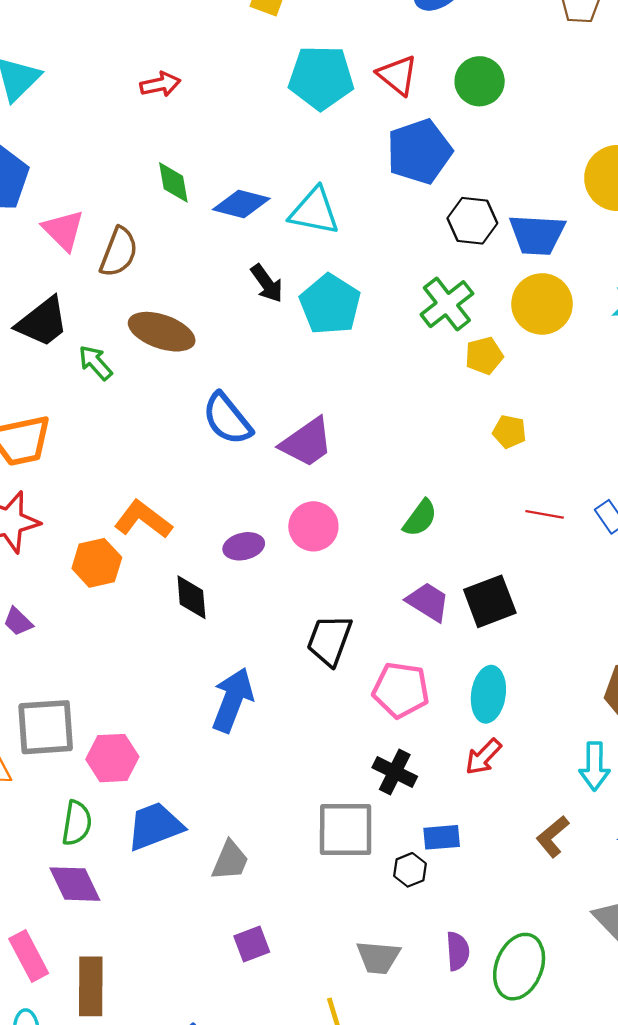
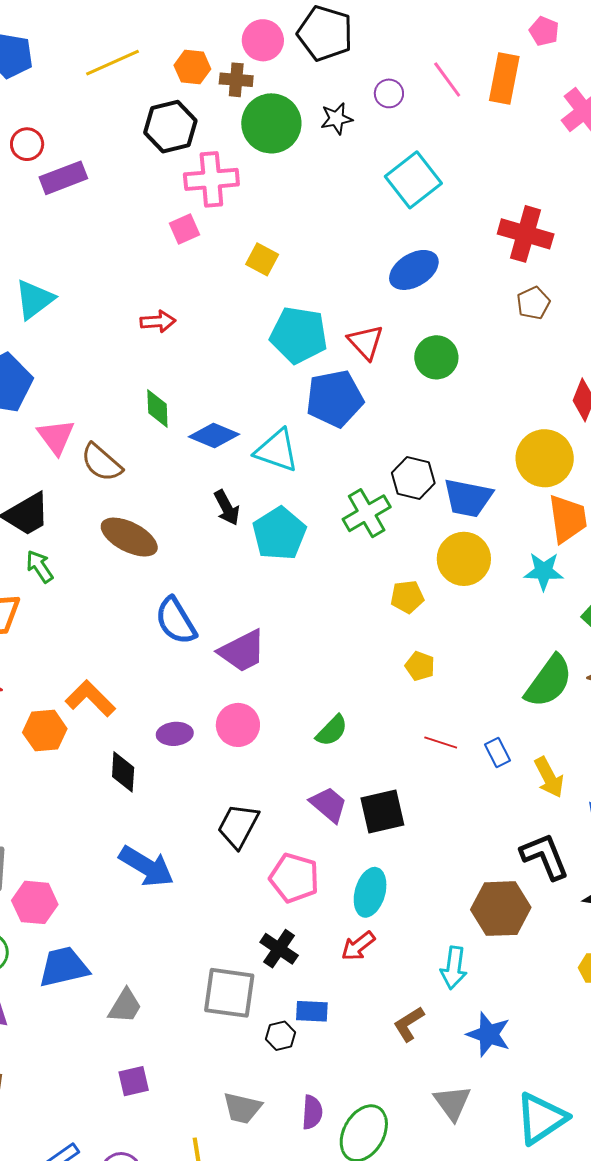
blue pentagon: (419, 152) -> (335, 399), moved
brown semicircle: (119, 252) -> (101, 463), turned 102
green cross: (447, 304) -> (367, 513), moved
green arrow: (95, 363) -> (40, 566), moved
blue arrow: (233, 700) -> (146, 866), turned 92

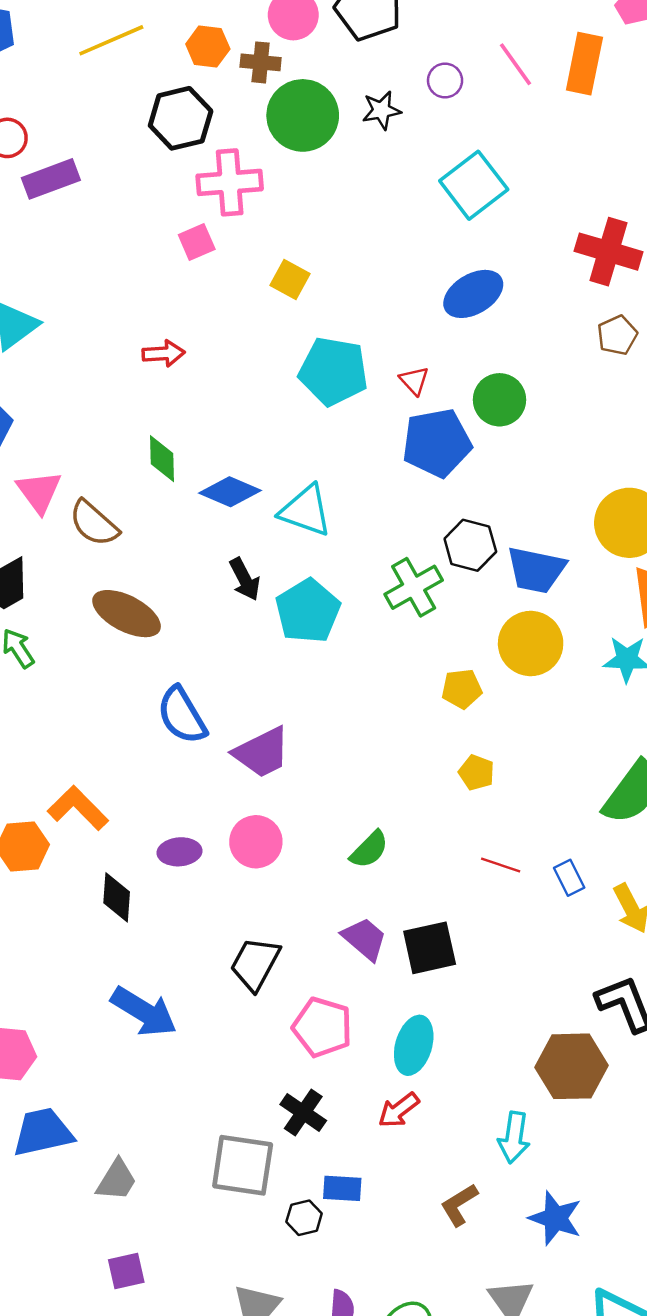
red triangle: (366, 342) -> (414, 381), size x0.7
blue pentagon: (335, 399) -> (437, 443), moved

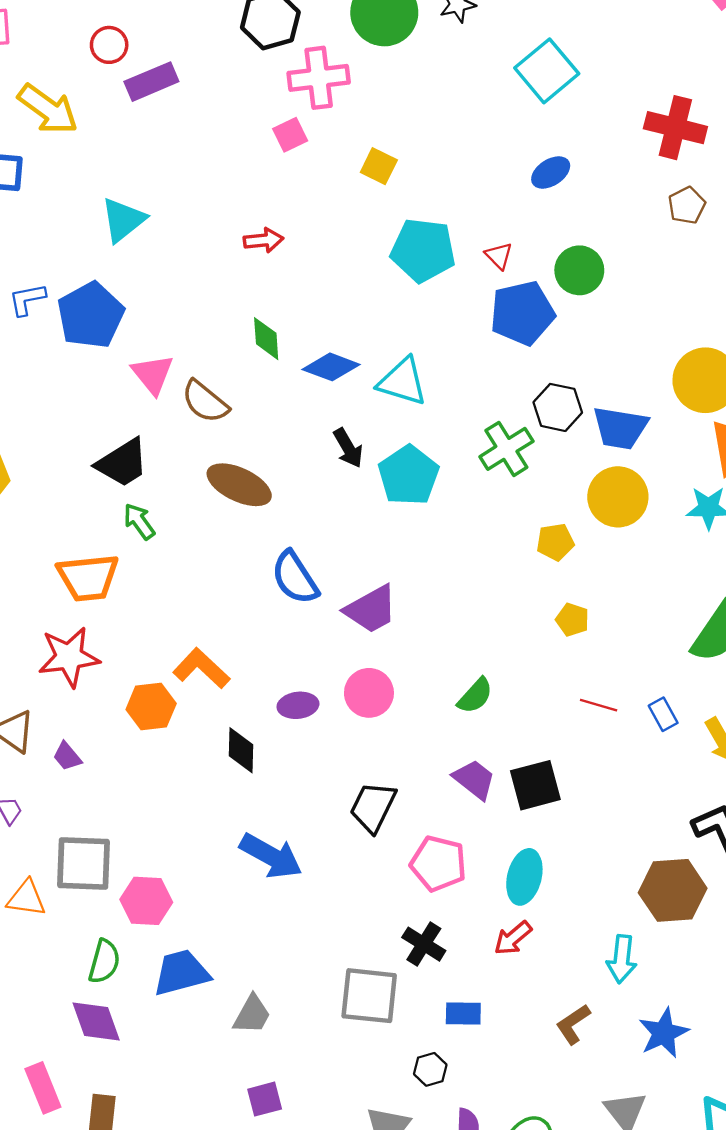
blue ellipse: (473, 294) -> (551, 172), size x0.7
black hexagon: (304, 1218) -> (430, 1069), moved
blue star: (555, 1218) -> (664, 1033), turned 30

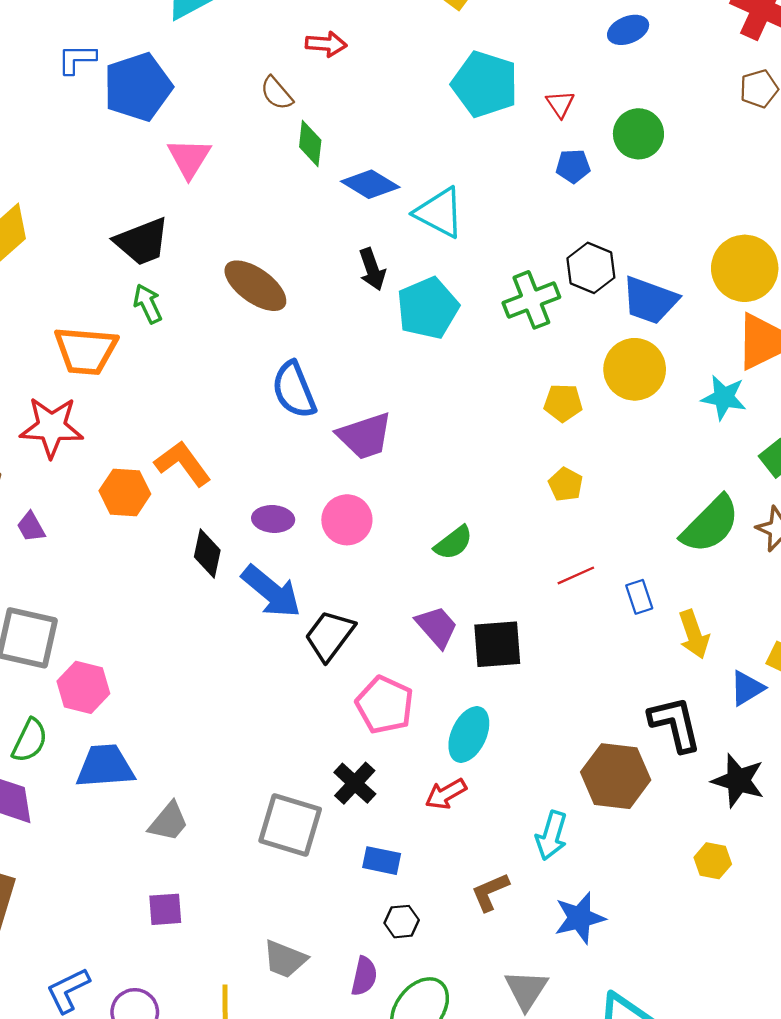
blue pentagon: (522, 313) -> (573, 166), size x0.5
brown semicircle: (205, 402) -> (277, 93), moved, size x0.7
red line: (599, 705) -> (576, 575), turned -51
blue arrow: (271, 856) -> (271, 591), moved
black hexagon: (430, 1069) -> (402, 922), moved

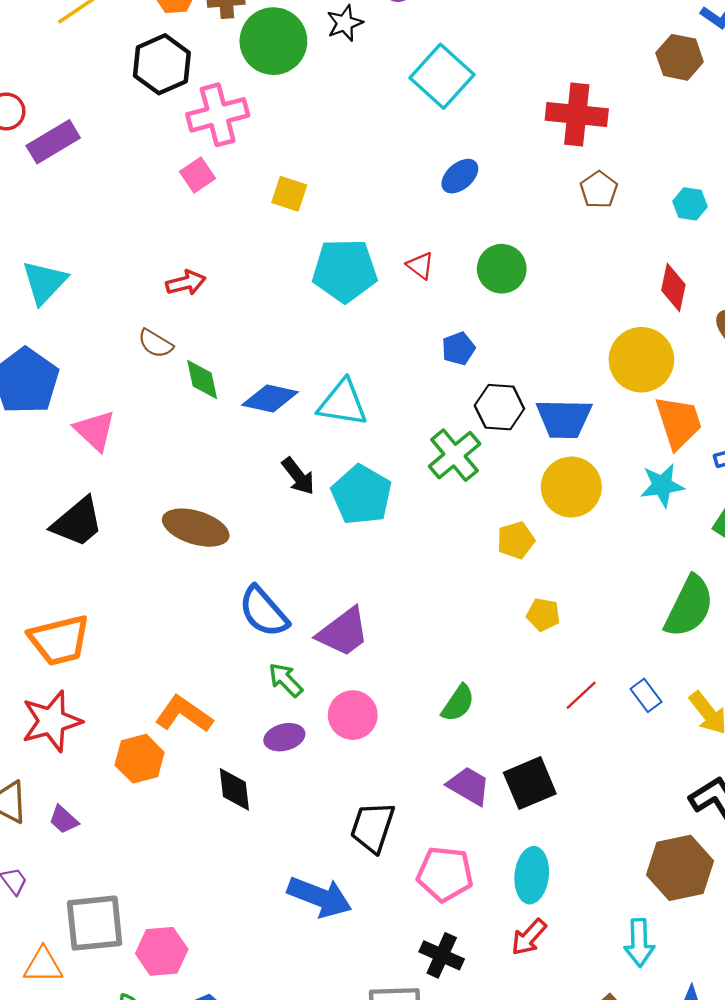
blue pentagon: (573, 166) -> (458, 348), moved
green arrow: (148, 304) -> (286, 680), moved
blue arrow: (271, 591) -> (320, 897), moved

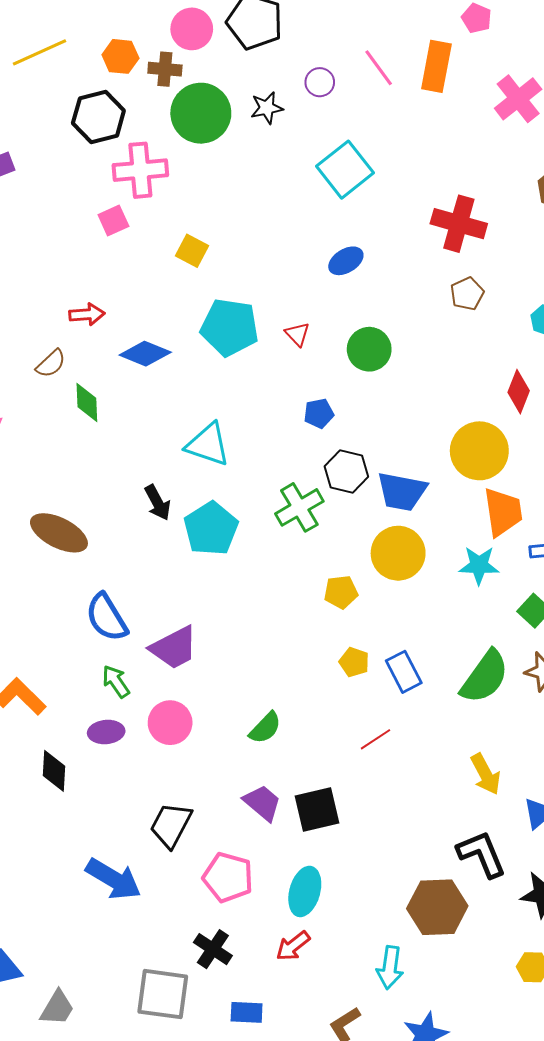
brown semicircle: (155, 343) -> (51, 364), turned -84
blue diamond: (270, 398) -> (145, 354), moved
blue rectangle: (646, 695) -> (404, 672), moved, size x1.4

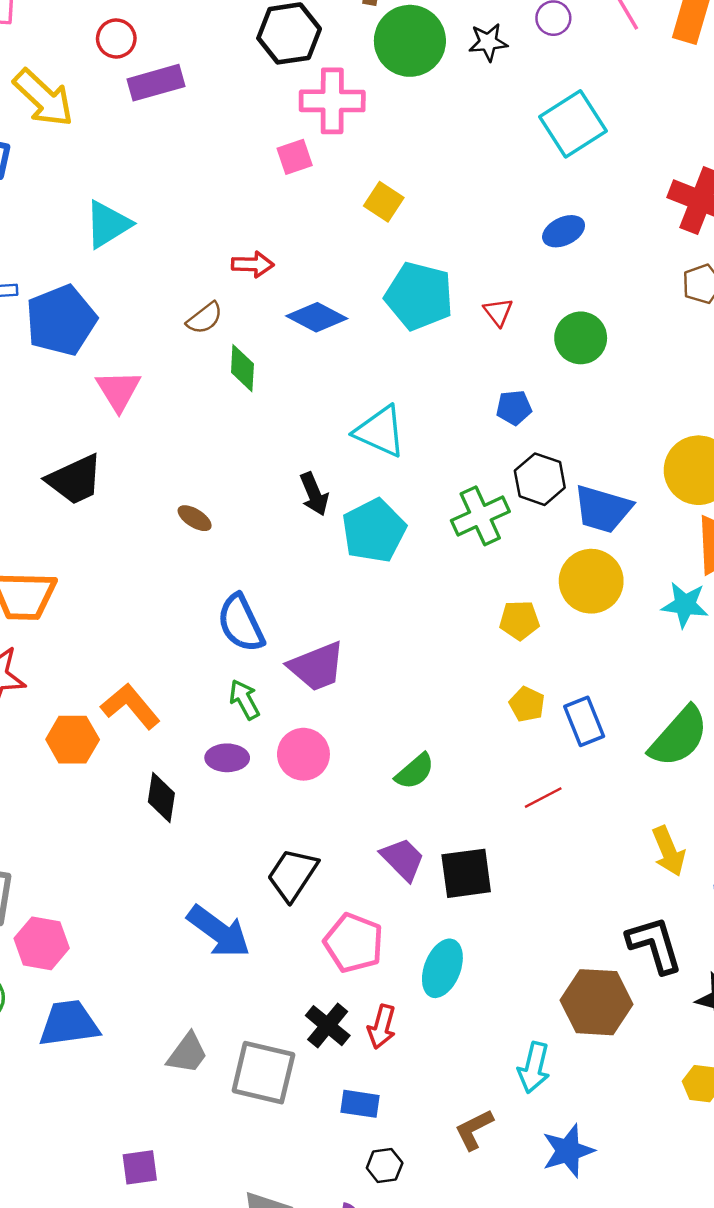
brown ellipse: (59, 533) -> (195, 518), size x0.5
red arrow: (293, 946) -> (382, 1027), moved, turned -42
gray trapezoid: (57, 1008) -> (187, 1053), moved

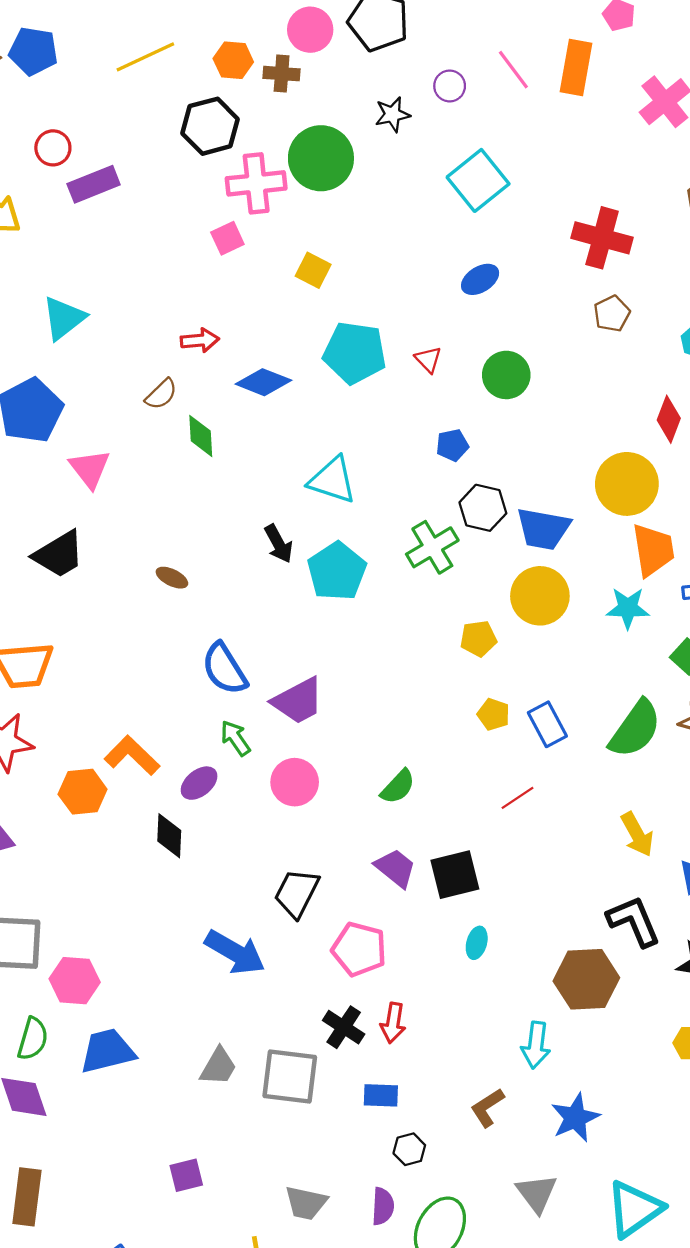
green circle: (410, 41) -> (321, 158), moved
purple ellipse: (227, 758) -> (199, 783), moved, turned -33
cyan ellipse: (442, 968) -> (477, 943), moved, size x0.6

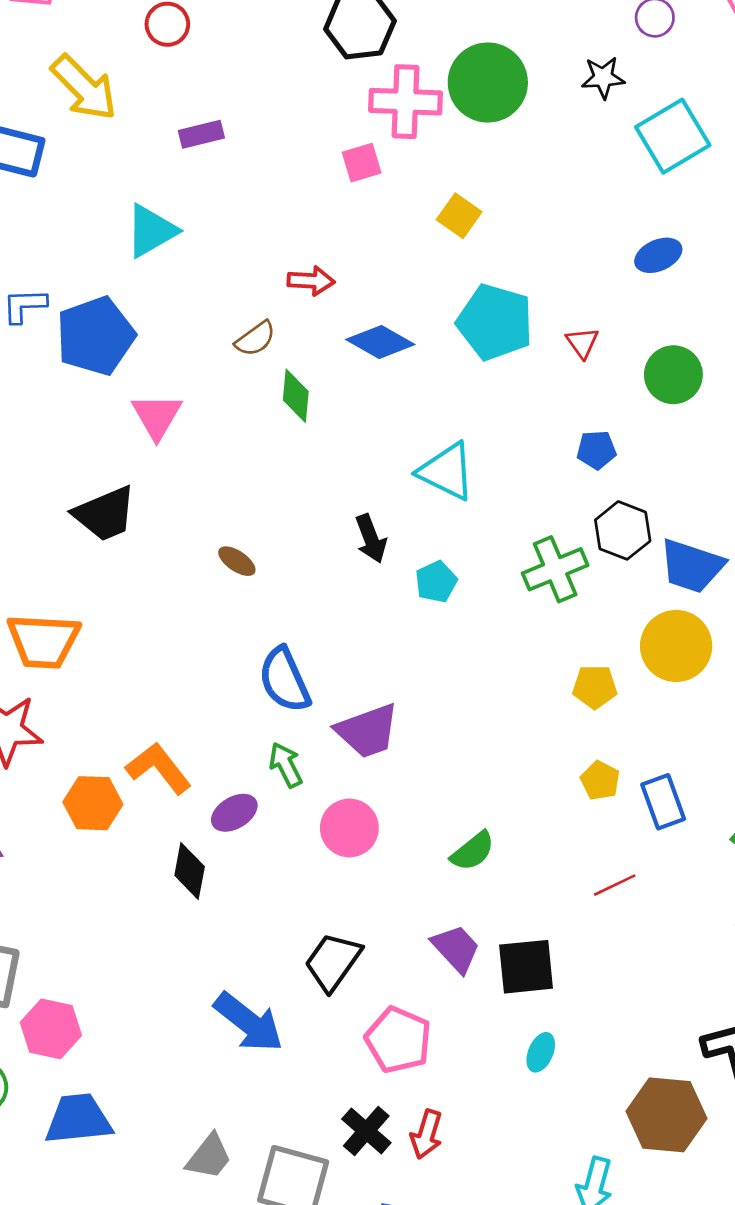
black star: (392, 114) -> (603, 78), moved
purple rectangle: (94, 184) -> (201, 134), moved, size x0.7
cyan pentagon: (337, 571) -> (436, 582), size x0.6

